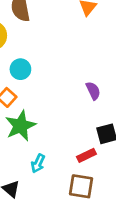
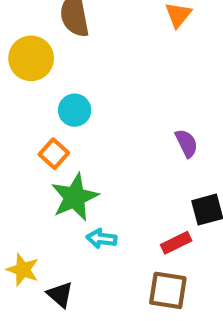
cyan arrow: (38, 163) -> (102, 239), moved, turned 72

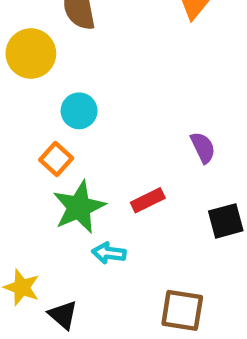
red rectangle: (176, 243) -> (148, 200), moved

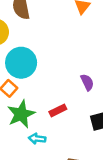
cyan circle: (79, 111) -> (21, 63), size x1.6

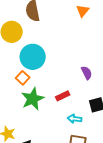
cyan arrow: (37, 139) -> (75, 119), moved

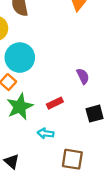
cyan arrow: (75, 119) -> (45, 133), moved

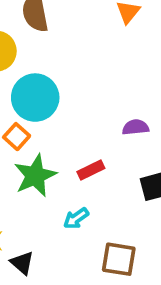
purple semicircle: (83, 76) -> (136, 127), turned -70
cyan arrow: (45, 133) -> (76, 218), turned -42

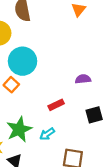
green star: (35, 176) -> (19, 129), moved

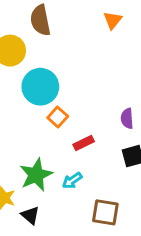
purple semicircle: (83, 79) -> (127, 118), moved, turned -88
orange square: (11, 85) -> (58, 117), moved

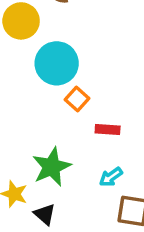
red rectangle: (84, 143) -> (108, 129), turned 30
cyan arrow: (72, 181) -> (111, 177), moved

